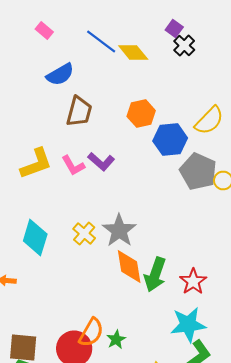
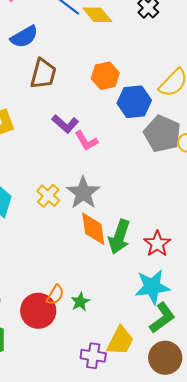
pink L-shape: (73, 166) -> (86, 141), moved
orange semicircle: (91, 332) -> (55, 295), size x0.7

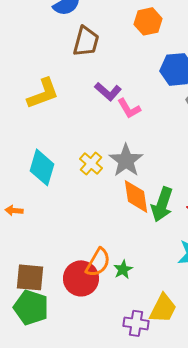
orange hexagon: (105, 76) -> (148, 21), moved
orange semicircle: (55, 295) -> (98, 262), size x1.4

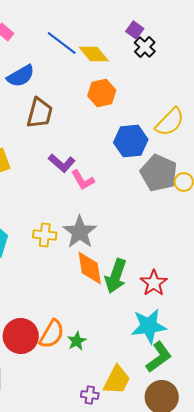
yellow cross: (91, 163) -> (45, 235), turned -35
red circle: (81, 278) -> (21, 336), moved
purple cross: (136, 323) -> (90, 395), size x0.7

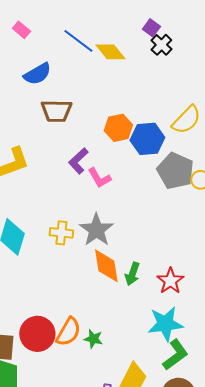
orange hexagon: (102, 93) -> (118, 128), moved
brown trapezoid: (40, 113) -> (56, 111), turned 76
purple L-shape: (62, 163) -> (78, 161), turned 96
green arrow: (116, 276) -> (132, 274), size x0.7
green star: (77, 341) -> (93, 339), turned -30

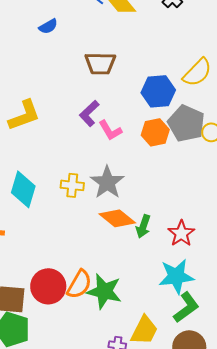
blue semicircle: (37, 74) -> (48, 26), size x0.7
brown trapezoid: (56, 111) -> (100, 63), moved
orange hexagon: (118, 128) -> (155, 132), moved
orange diamond: (106, 266) -> (117, 218), turned -42
green star: (93, 339) -> (104, 291), size x1.8

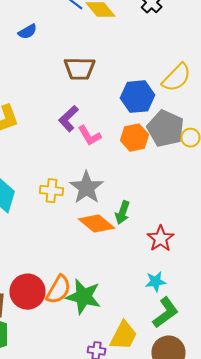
green arrow: (143, 226) -> (122, 213), moved
cyan star: (176, 276) -> (156, 282), size x0.6

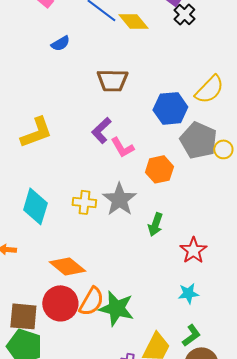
orange hexagon: (134, 138) -> (159, 169), moved
orange diamond: (96, 224) -> (67, 266), moved
green L-shape: (166, 313) -> (191, 335), moved, size x0.7

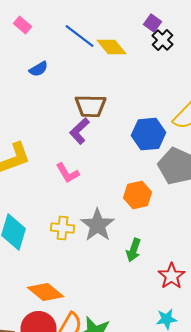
purple L-shape: (101, 130) -> (80, 131), moved
pink L-shape: (122, 147) -> (68, 173), moved

